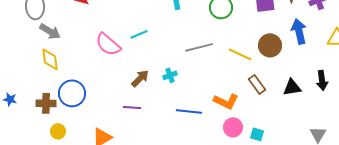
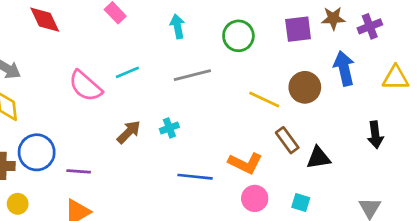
gray line: (199, 47) -> (192, 75), moved
black triangle: (292, 87) -> (318, 158), moved
purple line: (132, 107) -> (79, 171), moved
cyan square: (257, 134) -> (301, 202), moved

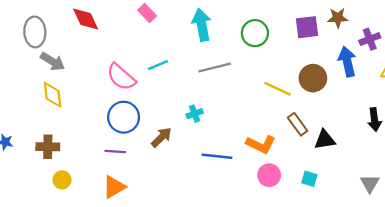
cyan arrow: (177, 26) -> (202, 25), size x1.5
purple cross: (370, 26) -> (370, 39), moved
brown arrow: (129, 132) -> (161, 137), moved
blue circle: (37, 152) -> (124, 117), moved

